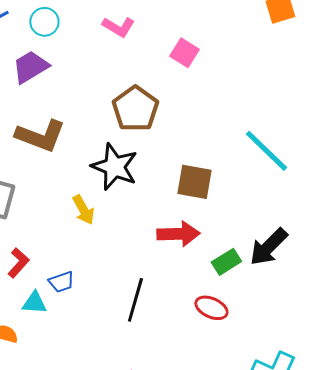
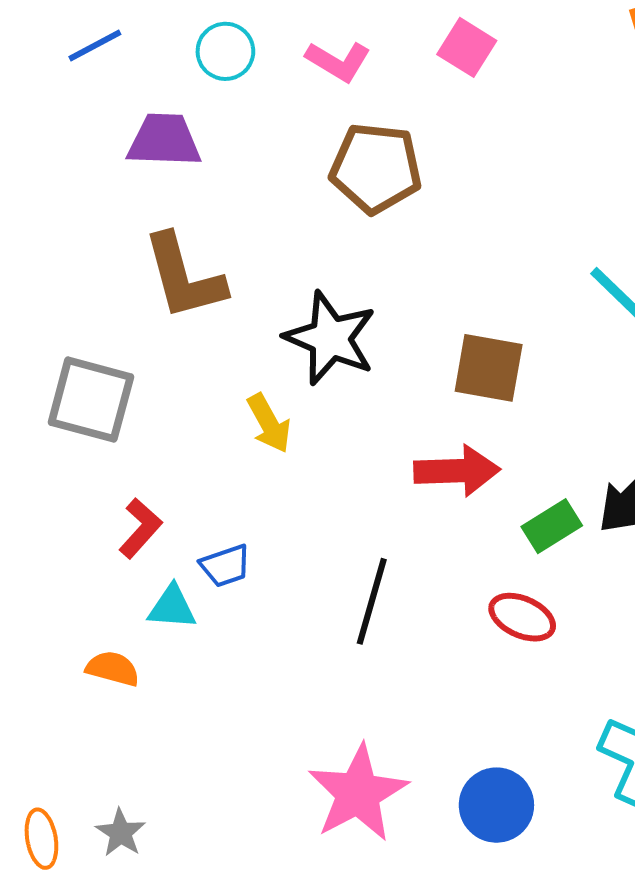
cyan circle: (44, 22) -> (225, 51), moved
pink square: (184, 53) -> (467, 47), moved
purple trapezoid: (30, 67) -> (164, 140), turned 33
brown pentagon: (135, 109) -> (376, 168), moved, turned -30
brown L-shape: (40, 136) -> (184, 277), turned 54

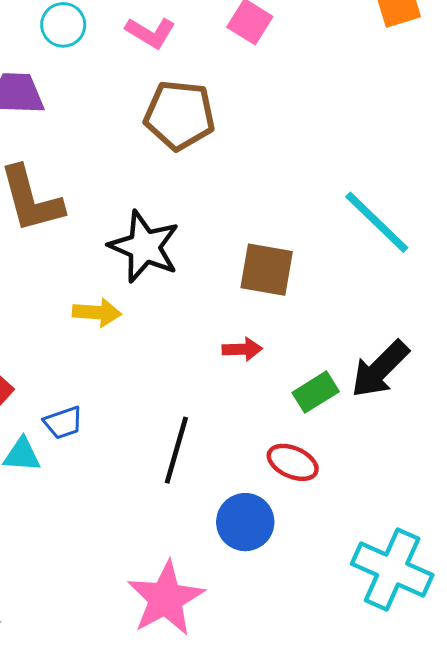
yellow arrow: (269, 423) -> (97, 312), turned -57
red arrow: (457, 471) -> (242, 349), size x0.6
blue circle: (496, 805) -> (245, 522), moved

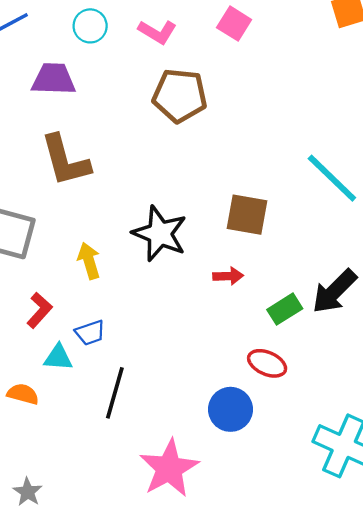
black star: (144, 247) -> (160, 234), moved
yellow arrow: (97, 312) -> (89, 261), moved, turned -111
black line: (176, 450) -> (115, 393), moved

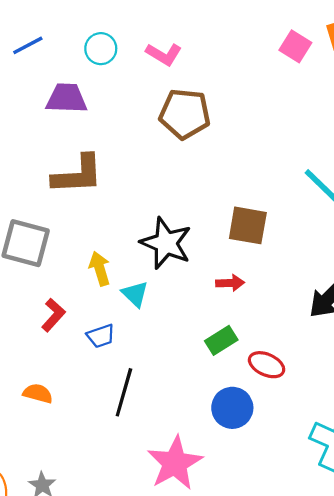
pink square: (234, 24) -> (295, 46), moved
brown L-shape: (65, 160) -> (78, 175), turned -78
green rectangle: (285, 309) -> (221, 340), moved
cyan triangle: (58, 357) -> (135, 294), moved, turned 40

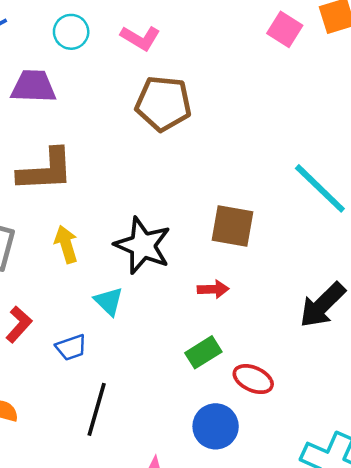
yellow arrow: (100, 269) -> (66, 244), moved

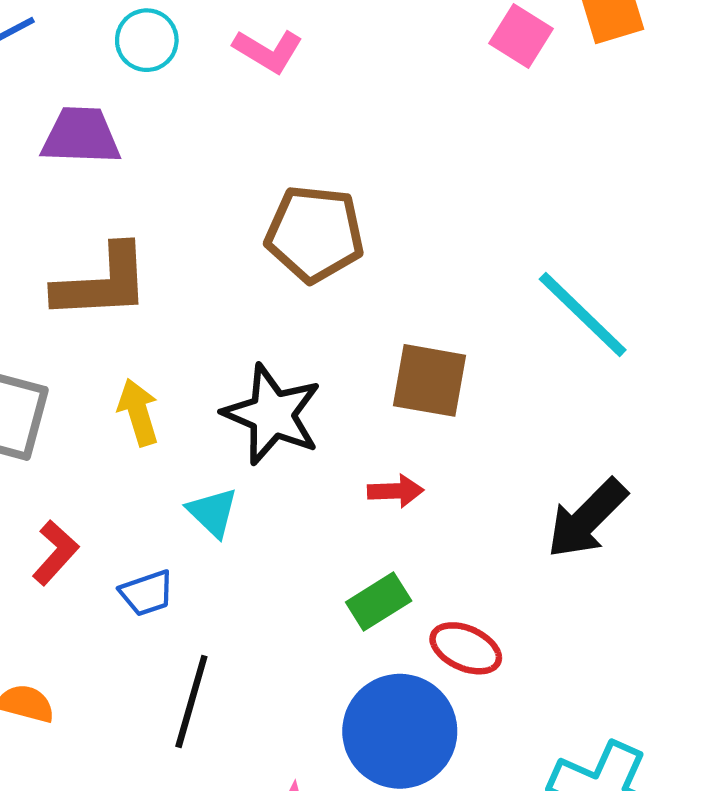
brown pentagon: (163, 103) -> (315, 234), moved
blue circle: (216, 426) -> (400, 731), size x1.4

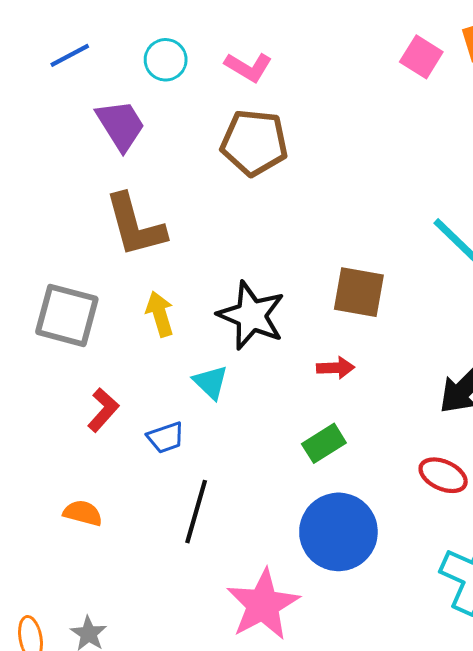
purple trapezoid: (81, 136) -> (121, 125), turned 56
brown pentagon: (315, 234) -> (254, 143), moved
brown L-shape: (102, 283) -> (135, 225), turned 78
red ellipse: (466, 648) -> (443, 475), moved

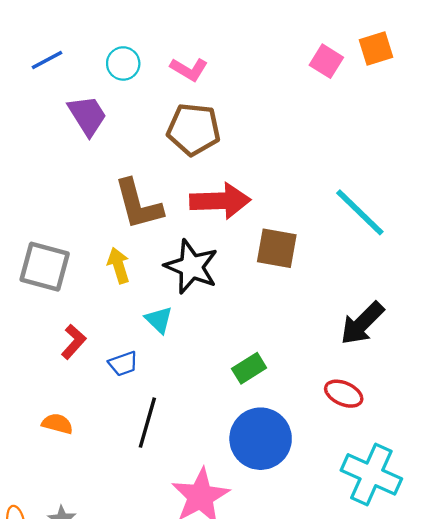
brown L-shape: (135, 225) -> (138, 204), moved
red arrow: (336, 368) -> (220, 201), moved, size x2.0

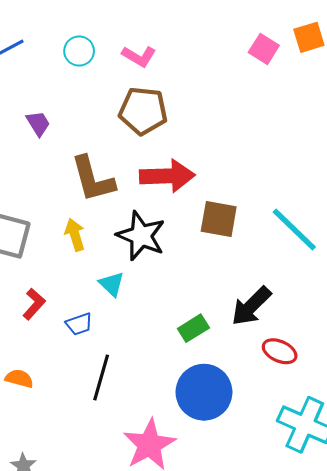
purple trapezoid: (87, 115) -> (38, 123), moved, size x0.7
cyan line: (360, 212) -> (294, 229), moved
black arrow: (362, 323) -> (251, 306), moved

